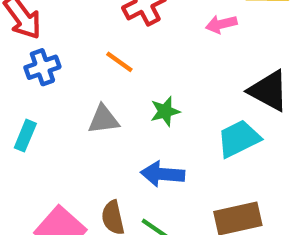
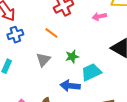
gray triangle: (103, 119) -> (43, 60), turned -42
cyan trapezoid: (239, 139) -> (91, 72), moved

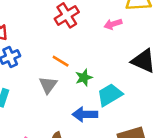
orange line: (51, 33) -> (61, 61), moved

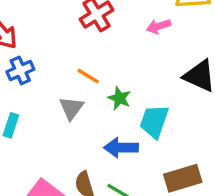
green star: (84, 78) -> (119, 98), turned -30
cyan trapezoid: (110, 95) -> (154, 121), turned -40

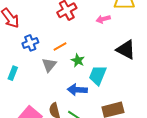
blue cross: (20, 71) -> (30, 43), moved
orange line: (88, 76) -> (60, 46), turned -64

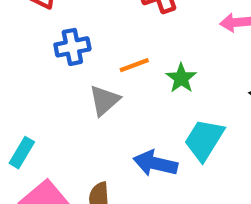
green star: (78, 60) -> (181, 78), moved
cyan rectangle: (13, 73) -> (22, 153), moved

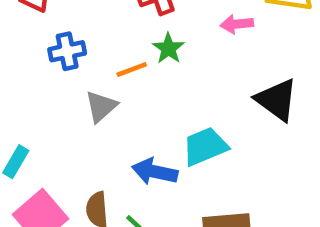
green star: (181, 78) -> (168, 48), moved
cyan trapezoid: (204, 140) -> (205, 147), turned 36

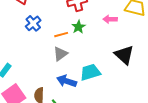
blue cross: (67, 51) -> (33, 23), turned -35
gray triangle: (101, 107) -> (60, 54), moved

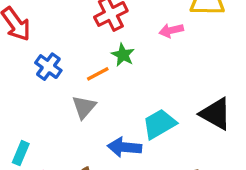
gray triangle: (60, 54) -> (84, 107), moved
black triangle: (124, 55) -> (216, 114), moved

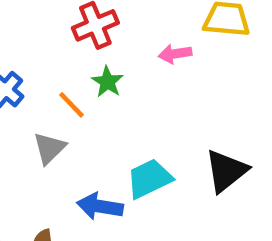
orange line: (98, 74) -> (71, 105), turned 70
black triangle: (216, 114) -> (226, 171), turned 48

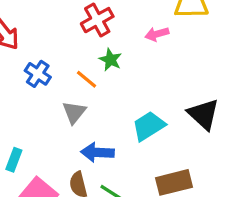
black triangle: (226, 171) -> (203, 114), turned -32
blue arrow: (100, 206) -> (97, 152), moved

